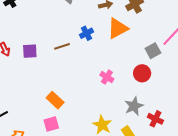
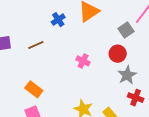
brown line: (62, 46) -> (36, 45), moved
gray star: (134, 106) -> (127, 75), moved

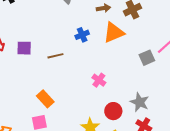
red circle: (118, 54) -> (113, 111), moved
gray star: (127, 75) -> (140, 102), turned -30

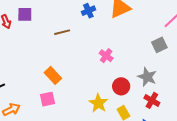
purple square: (24, 48) -> (25, 14), moved
gray square: (147, 58) -> (159, 45), moved

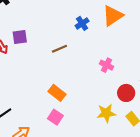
pink square: (48, 99) -> (55, 117), turned -35
yellow star: (98, 103) -> (106, 113), turned -30

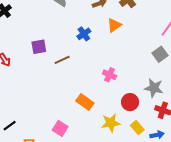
orange triangle: (113, 16) -> (114, 25), size x0.7
purple square: (20, 37) -> (39, 47), moved
orange rectangle: (57, 93) -> (85, 102), moved

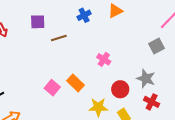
pink square: (60, 128) -> (52, 88), moved

